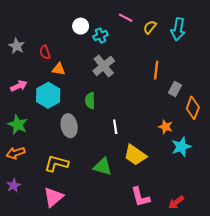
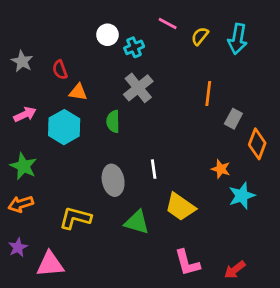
green semicircle: (90, 101) -> (113, 121), moved
gray ellipse: (69, 126) -> (113, 180), moved
pink triangle: (53, 197) -> (50, 264), moved, turned 35

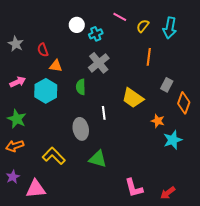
orange line: (208, 93) -> (149, 57), moved
white line: (154, 169) -> (104, 113), moved
yellow trapezoid: (180, 207) -> (133, 98), moved
yellow L-shape: (75, 218) -> (54, 156), turned 30

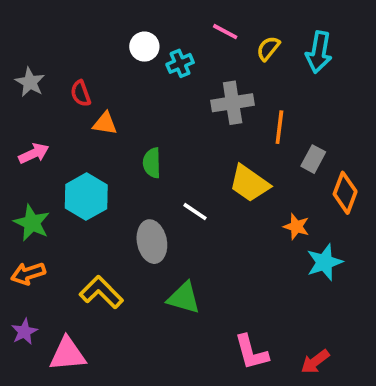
orange line: (149, 57) -> (279, 127), moved
gray cross: (99, 63) -> (233, 103), moved, turned 30
cyan hexagon: (46, 91) -> (86, 197), moved
white line: (104, 113) -> (195, 212), turned -48

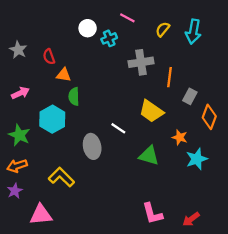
pink line: (225, 32) -> (127, 18), moved
green semicircle: (152, 163) -> (74, 96), moved
green triangle: (184, 298) -> (149, 156), moved
purple star: (24, 332) -> (15, 191), moved

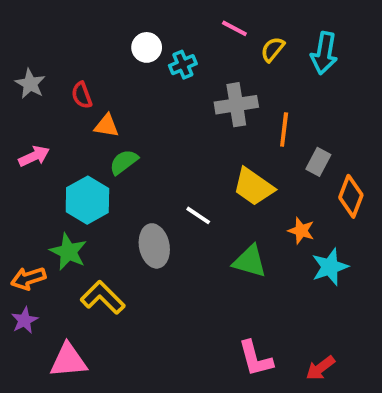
pink line: (127, 18) -> (234, 28), moved
green semicircle: (74, 96) -> (124, 162), turned 54
green star: (19, 135) -> (68, 252), moved

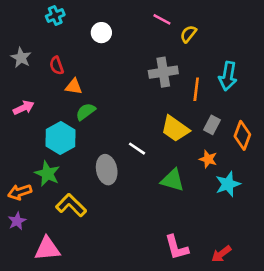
cyan arrow: (324, 53) -> (228, 76), moved
cyan cross: (183, 65) -> (55, 15), moved
gray rectangle: (318, 162) -> (212, 125), moved

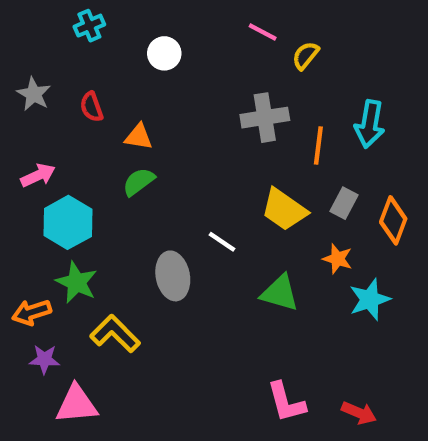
orange triangle: (74, 87) -> (139, 137), moved
cyan hexagon: (61, 138) -> (68, 222), moved
purple star: (17, 221) -> (44, 359), moved, turned 30
red arrow: (221, 254) -> (359, 413), turned -120

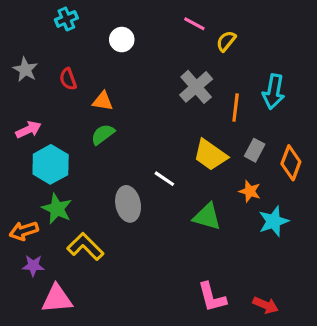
gray cross: (265, 118) -> (196, 87), turned -32

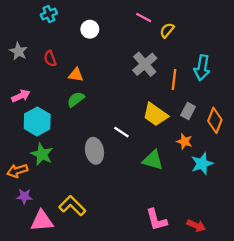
yellow L-shape: (85, 247) -> (72, 206), moved

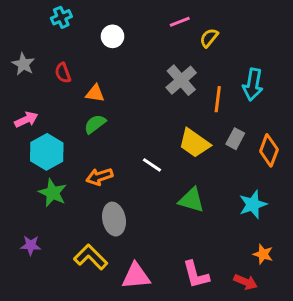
pink line: (144, 18) -> (180, 22), turned -49
orange star: (185, 141) -> (263, 254), moved
gray ellipse: (94, 151) -> (114, 219), moved
orange arrow: (17, 171) -> (99, 177), moved
pink triangle: (42, 221) -> (136, 276), moved

